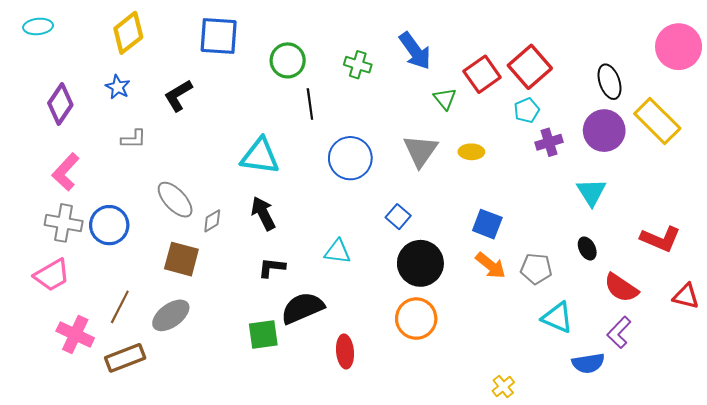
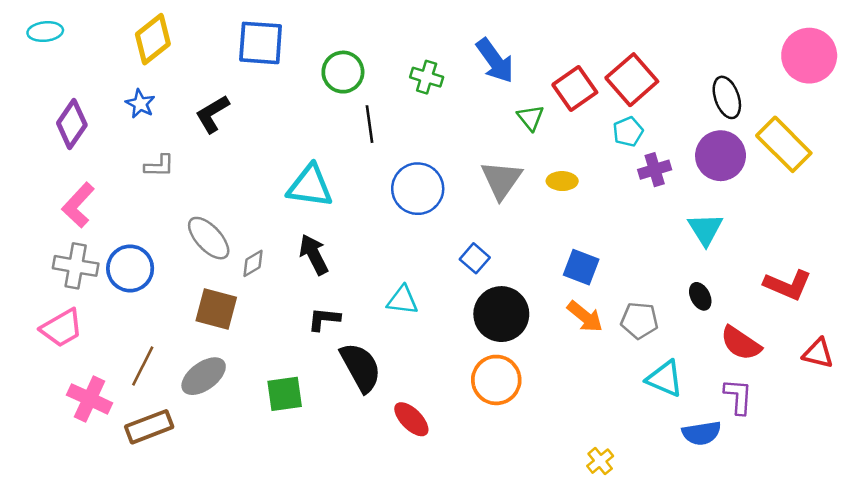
black semicircle: (303, 308) -> (361, 367), turned 84
purple L-shape: (619, 332) -> (738, 396), turned 140
green square: (263, 334) -> (285, 394), moved
red ellipse: (345, 351) -> (411, 419), turned -40

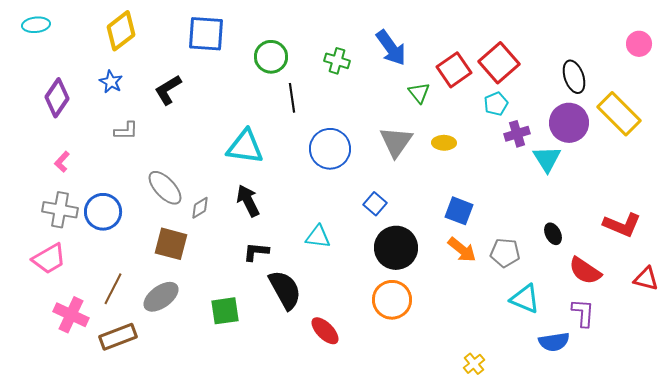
pink circle: (809, 56) -> (639, 44), size x0.6
pink L-shape: (78, 205) -> (62, 162), size x0.6
cyan triangle: (705, 229) -> (547, 159), moved

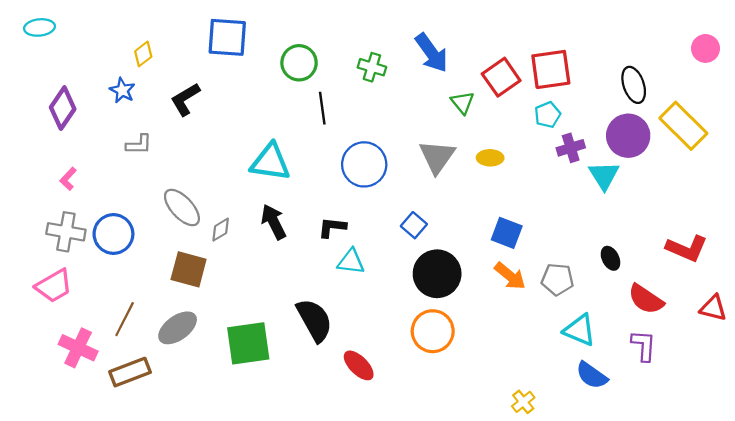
yellow diamond: (121, 31) -> (143, 54), moved, size x0.6
red square: (499, 63) -> (551, 69), turned 33
black L-shape: (256, 252) -> (332, 227), moved
green square: (225, 311) -> (248, 343), size x1.4
blue semicircle: (554, 342) -> (592, 375), moved, turned 44

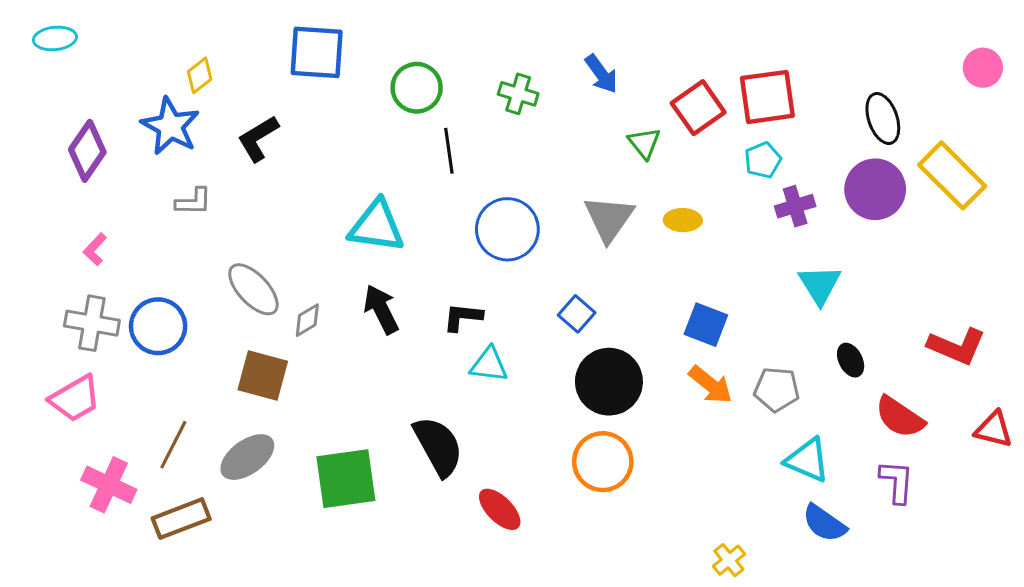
blue arrow: (432, 53) -> (601, 74), size x0.7
blue star: (122, 90) -> (170, 126), size x1.6
cyan triangle: (604, 175) -> (820, 285), moved

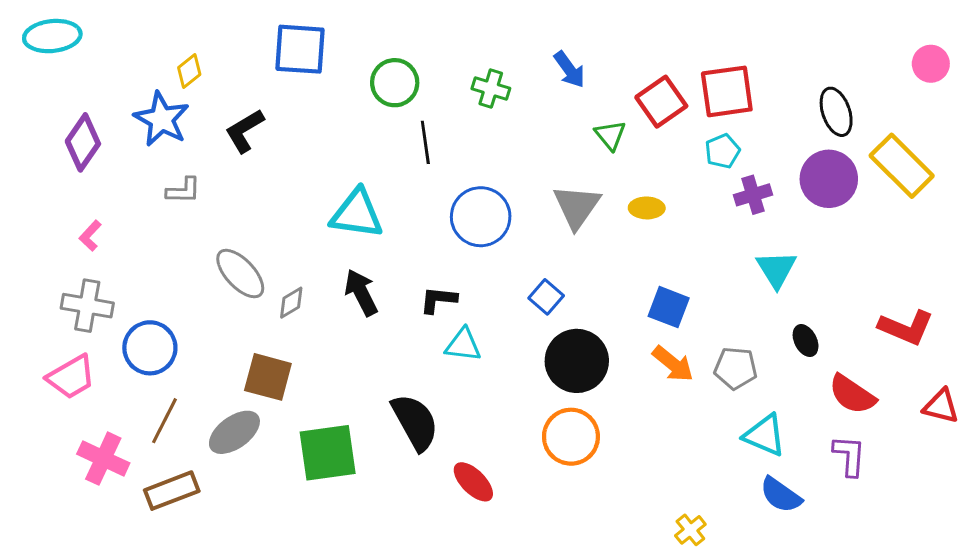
cyan ellipse: (55, 38) -> (52, 36), size x1.4
blue circle: (158, 326) -> (150, 348), moved
brown square: (263, 375) -> (268, 377), moved

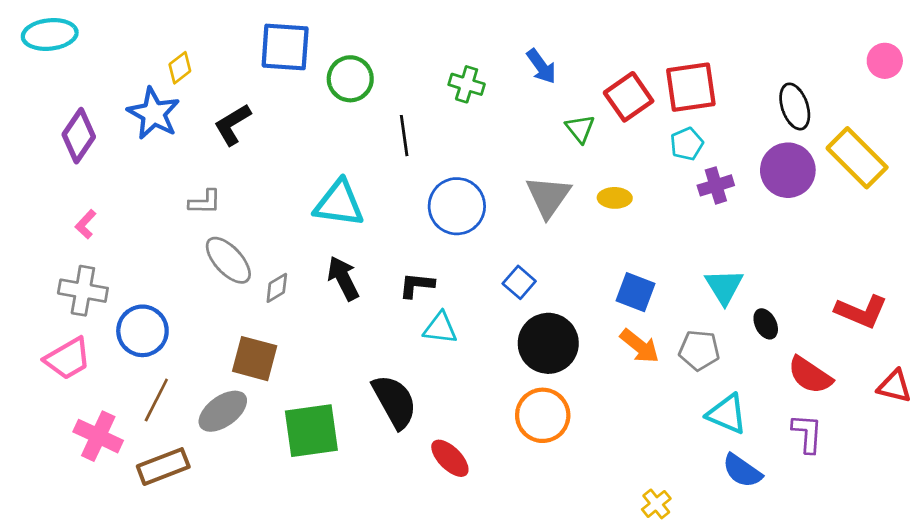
green circle: (395, 83) -> (350, 79), moved
gray L-shape: (183, 190) -> (205, 202), moved
cyan triangle: (776, 269) -> (724, 287), moved

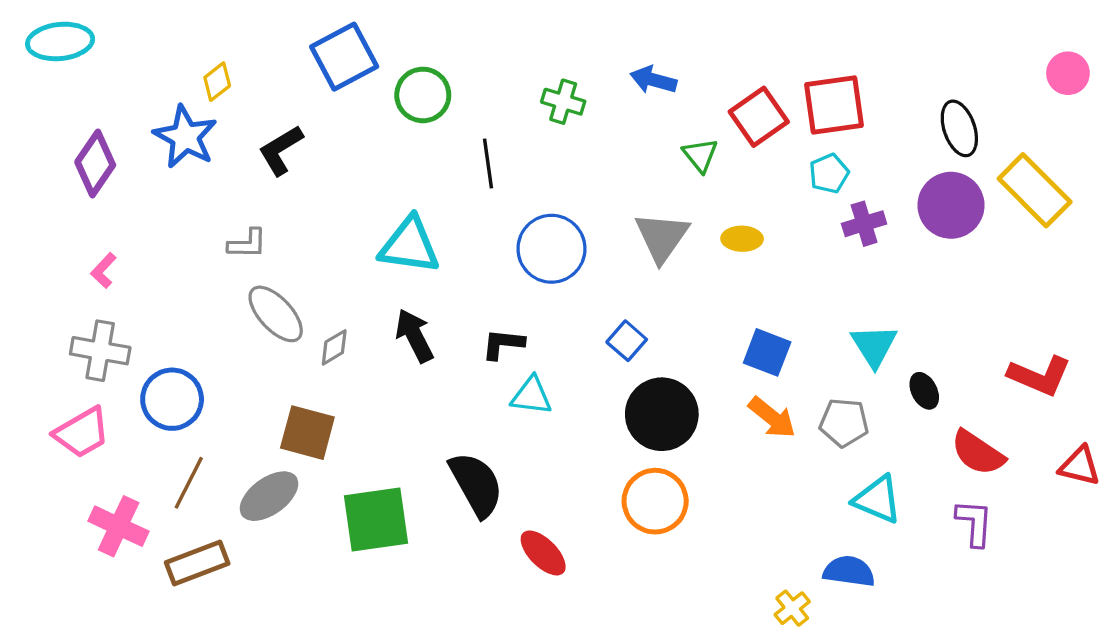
blue square: (285, 47) -> (344, 57), turned -32
blue arrow: (541, 66) -> (653, 80), turned 141
blue semicircle: (742, 471) -> (849, 571), moved, turned 153

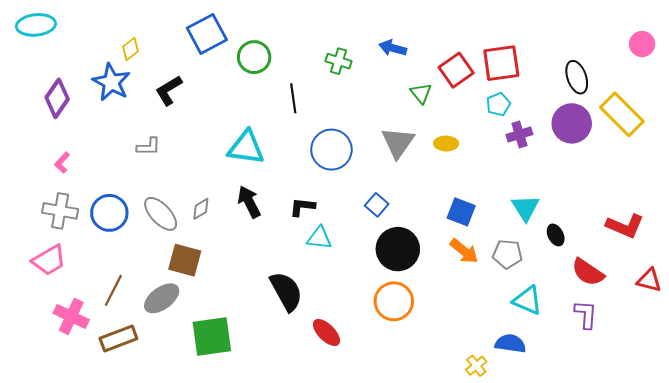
gray ellipse: (276, 314) -> (161, 214), moved
blue circle: (172, 399) -> (109, 213), moved
green square: (376, 520) -> (212, 337), moved

